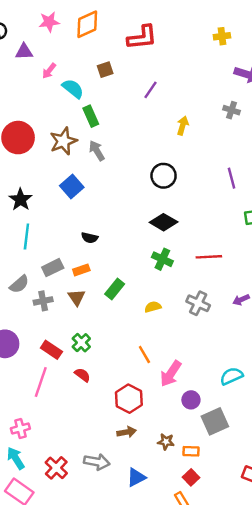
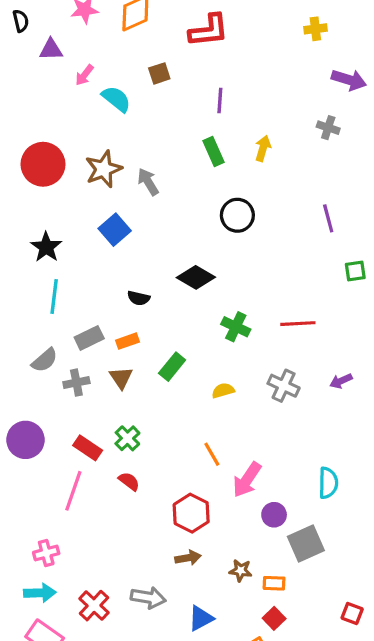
purple line: (150, 90) -> (220, 101), turned -30
green rectangle: (91, 116) -> (213, 152), moved
black diamond: (164, 222) -> (196, 277), moved
cyan semicircle: (232, 376) -> (328, 483), turned 115
cyan arrow: (16, 458) -> (40, 593), turned 120

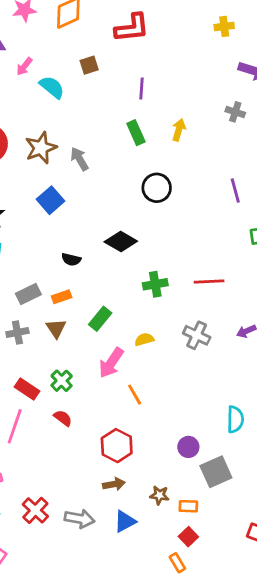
green cross: (236, 327) -> (155, 284), turned -35
pink arrow: (247, 480) -> (111, 363), moved
red cross: (94, 606) -> (35, 510), moved
blue triangle: (201, 618) -> (125, 521), moved

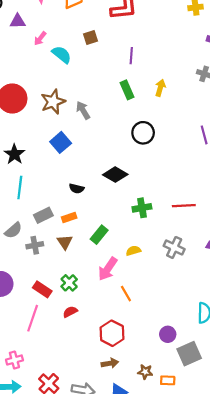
red semicircle: (63, 418) -> (70, 312), turned -64

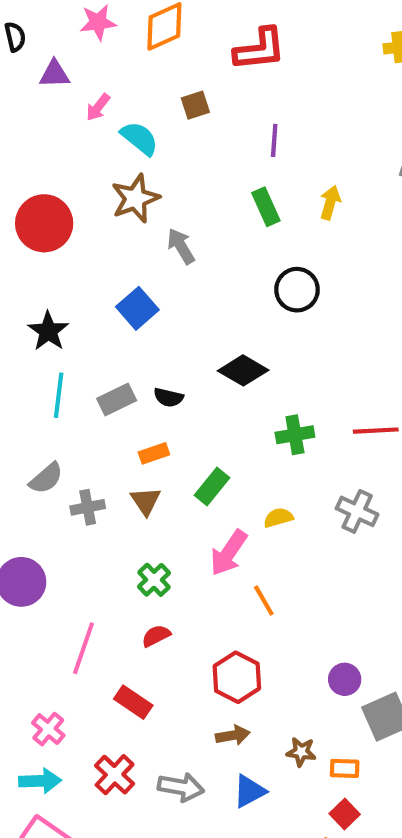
brown star: (53, 102) -> (135, 198), moved
gray rectangle: (43, 215) -> (117, 399), moved
red rectangle: (42, 289) -> (133, 702), moved
pink cross: (14, 360) -> (48, 729), turned -35

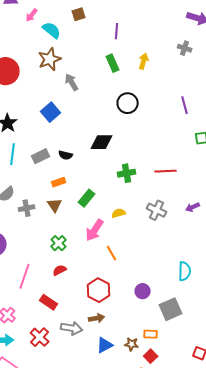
black diamond: (243, 370) -> (102, 142), turned -30
purple circle: (345, 679) -> (143, 291), moved
brown star: (301, 752) -> (132, 344), moved
gray arrow: (181, 787) -> (72, 328), moved

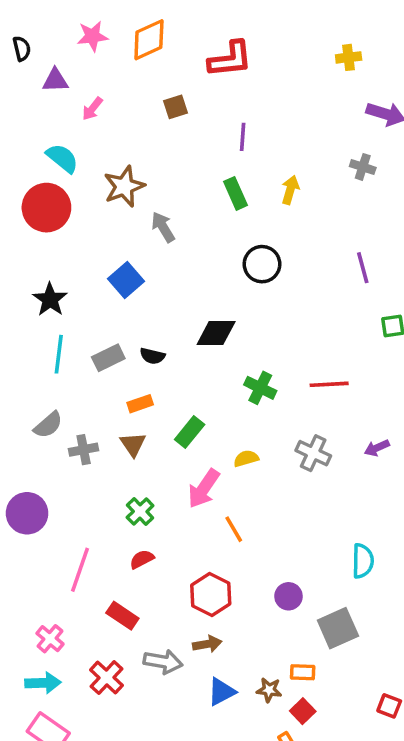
cyan semicircle: (52, 30) -> (62, 158), moved
green cross: (127, 173) -> (260, 388), turned 36

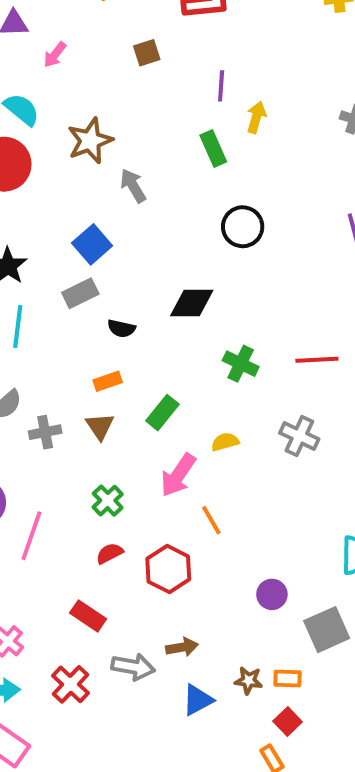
yellow arrow: (290, 190) -> (256, 117), moved
gray rectangle: (108, 358) -> (80, 293), moved
pink line: (80, 570) -> (31, 536), moved
red hexagon: (211, 595) -> (168, 569), moved
brown star: (269, 690) -> (248, 680), moved

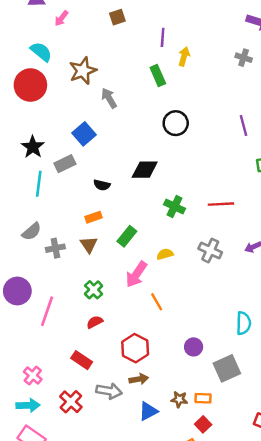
gray rectangle: (80, 293) -> (65, 164), moved
red hexagon: (168, 569) -> (135, 348), moved

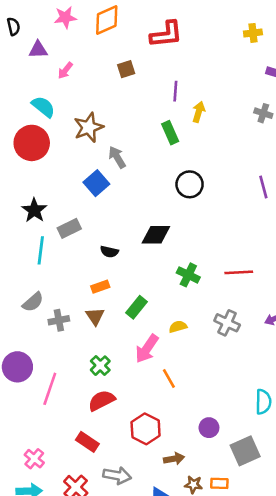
blue square: (84, 134) -> (96, 183), moved
red semicircle: (95, 322) -> (102, 400), size x1.5
brown arrow: (139, 379) -> (174, 459), moved

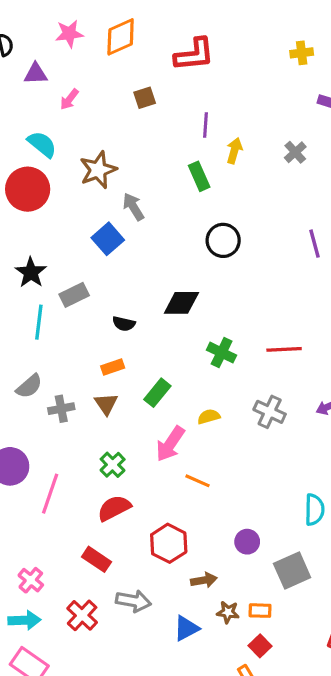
gray cross: (263, 113) -> (295, 152), moved, turned 30
orange line: (169, 378) -> (197, 481), turned -36

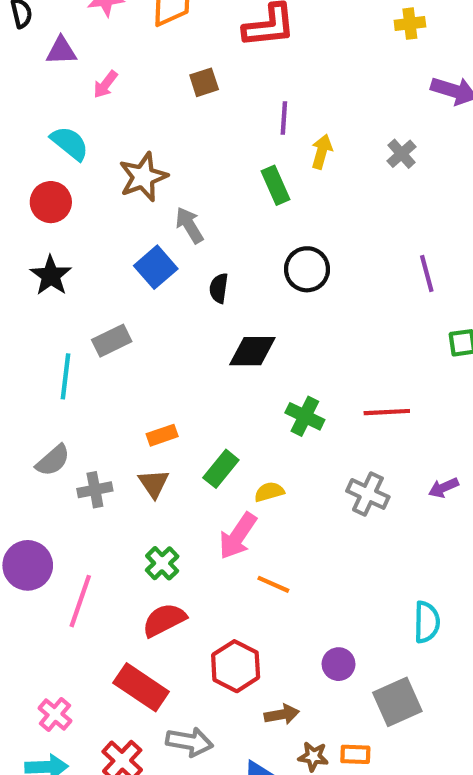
red circle: (28, 189) -> (51, 202), size x0.7
black star: (31, 272) -> (51, 276), moved
black semicircle: (124, 324) -> (219, 288), moved, turned 85
yellow semicircle: (209, 417) -> (269, 492), moved
red rectangle: (97, 559) -> (141, 687), size x1.4

